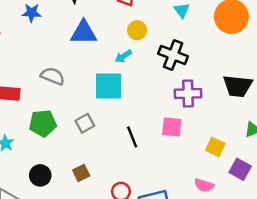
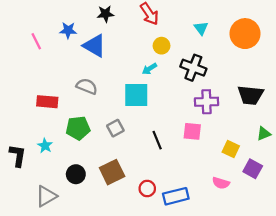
blue triangle: (84, 33) -> (94, 46), moved, turned 30
brown square: (81, 173) -> (112, 172), size x1.6

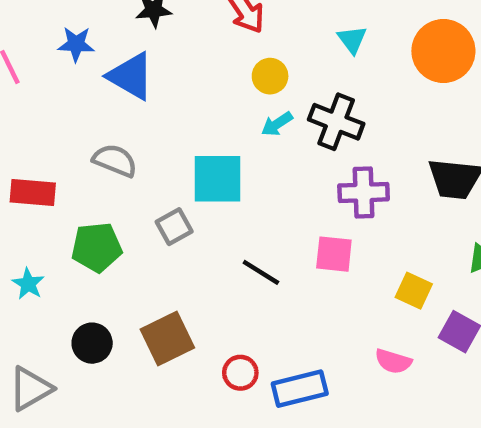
cyan arrow: (149, 69) -> (277, 124), moved
gray square: (115, 128) -> (174, 227), moved
black line: (157, 140) -> (261, 272), turned -36

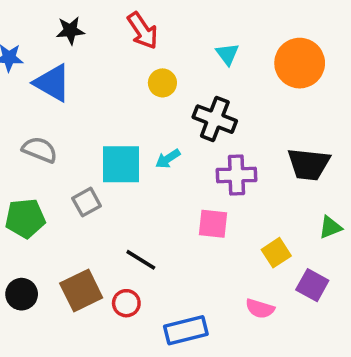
cyan arrow: (277, 124) -> (168, 159), moved
black line: (261, 272) -> (141, 260), moved
yellow square: (414, 291) -> (276, 253), turned 32
red circle: (240, 373) -> (126, 303), moved

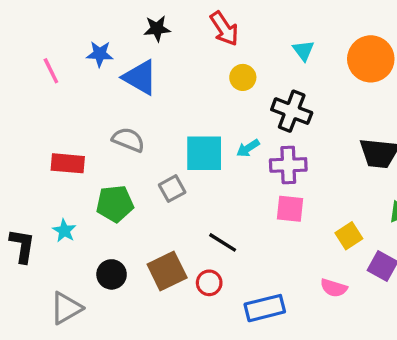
purple cross: (236, 175) -> (288, 165), moved

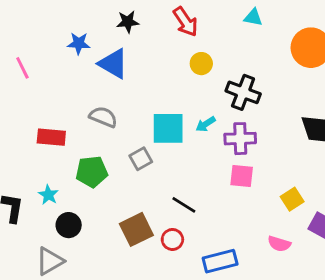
cyan triangle: (303, 51) -> (253, 17), moved, turned -42
pink line: (51, 71) -> (22, 68), moved
black circle: (112, 274) -> (69, 225), moved

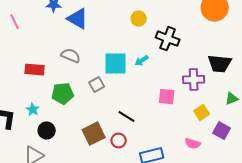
purple cross: (240, 139) -> (194, 80), moved

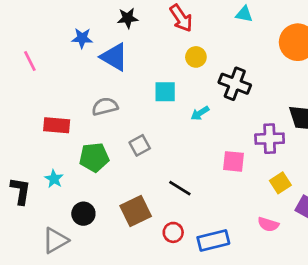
gray semicircle: (71, 56) -> (105, 107), turned -36
cyan square: (116, 64) -> (165, 92), moved, size x0.7
black circle: (47, 131) -> (83, 214), moved
red circle: (119, 141) -> (173, 232), moved

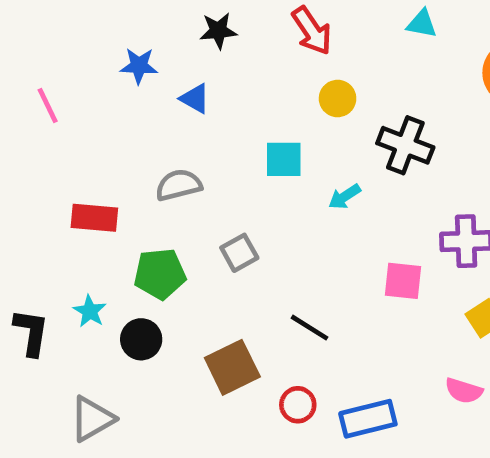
blue triangle: (114, 57) -> (195, 99), size x0.6
black circle: (83, 214) -> (141, 339), moved

